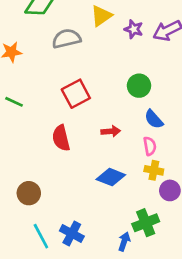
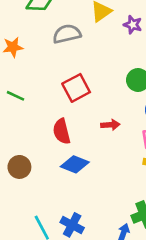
blue diamond: (111, 177) -> (75, 164), moved
brown circle: (29, 193) -> (19, 167), moved

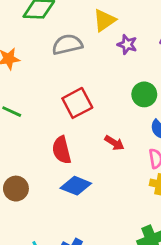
purple star: (133, 25) -> (127, 45), moved
red arrow: (110, 125) -> (114, 143), turned 36

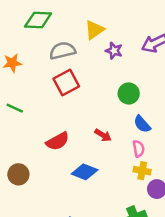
red square: (77, 103) -> (66, 82), moved
red semicircle: (62, 150) -> (58, 141), turned -105
blue diamond: (76, 186) -> (85, 172), moved

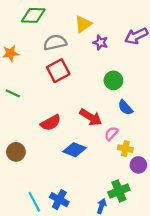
red arrow: (103, 135) -> (91, 117), size x1.5
pink semicircle: (138, 149) -> (111, 133), moved, turned -128

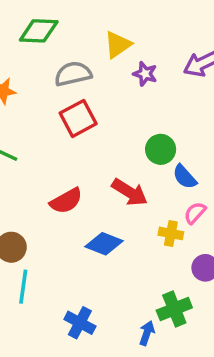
green circle: (113, 80) -> (161, 149), moved
pink semicircle: (111, 133) -> (195, 213), moved
yellow cross: (125, 149) -> (171, 233), moved
cyan line: (34, 202) -> (23, 287), moved, turned 36

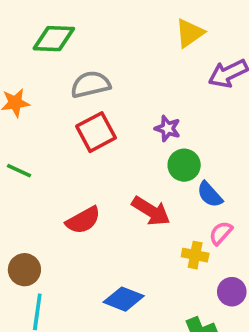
yellow triangle: (118, 45) -> (190, 33), moved
purple star: (145, 74) -> (168, 128), moved
blue diamond: (104, 244) -> (124, 299), moved

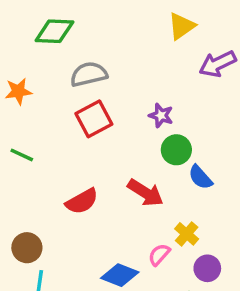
pink semicircle: (221, 233) -> (159, 255), moved
yellow cross: (195, 255) -> (187, 234), turned 30
purple circle: (232, 292) -> (207, 268), moved

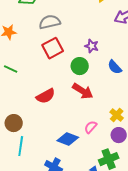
green circle: (176, 150) -> (80, 66), moved
blue semicircle: (200, 177) -> (115, 67), moved
yellow cross: (187, 234) -> (117, 115), moved

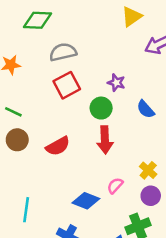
red arrow: (83, 91) -> (105, 140), turned 55
brown circle: (14, 123) -> (17, 140), moved

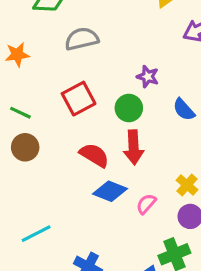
red square: (67, 85) -> (79, 99), moved
red semicircle: (58, 146) -> (94, 155), moved, turned -120
blue diamond: (86, 201) -> (110, 191), moved
cyan line: (26, 210) -> (36, 234), turned 55

